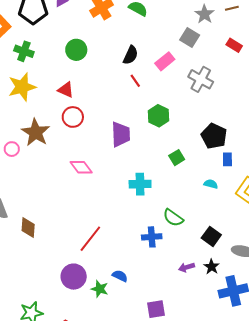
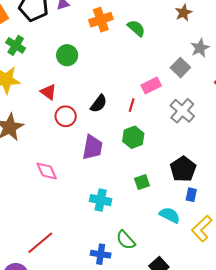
black semicircle: (131, 55) -> (99, 104), moved
red line: (135, 81) -> (132, 105), moved, turned 40
red circle: (73, 117) -> (66, 116), moved
cyan semicircle: (211, 184) -> (170, 215), size x1.5

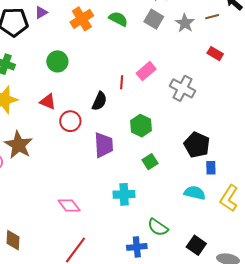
gray square: (180, 68) -> (154, 19), moved
red line: (132, 105) -> (122, 82), moved
pink diamond: (47, 171) -> (69, 205), moved
green square: (142, 182) -> (150, 162), moved

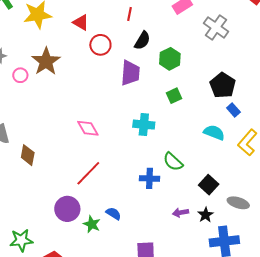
red line: (122, 82) -> (130, 14), moved
black semicircle: (99, 101) -> (142, 41), moved
blue rectangle: (211, 168) -> (233, 110), turned -48

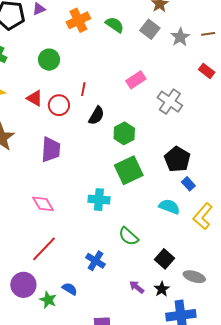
red circle: (100, 45) -> (59, 105), moved
purple trapezoid: (130, 73) -> (51, 150), moved
green square: (174, 96) -> (129, 170), size x1.8
blue cross: (149, 178) -> (96, 261), moved, turned 30
purple arrow: (180, 213) -> (137, 287), turned 49

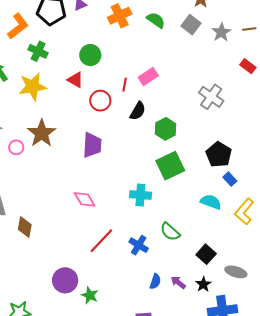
pink rectangle: (136, 80) -> (148, 77), moved
red triangle: (35, 98) -> (75, 80), moved
red line: (44, 249) -> (101, 241), moved
blue cross: (96, 261) -> (139, 245), moved
blue semicircle: (70, 289) -> (155, 281), moved, turned 77

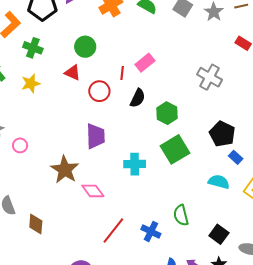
yellow star: (33, 87) -> (31, 83), size x0.7
brown star: (42, 133) -> (65, 170), moved
cyan cross: (140, 195) -> (135, 164), moved
green semicircle: (170, 232) -> (181, 215), turned 40

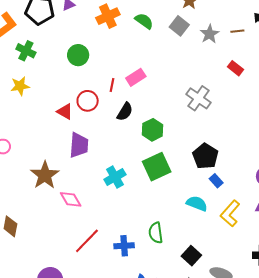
red triangle: (73, 73) -> (65, 112), moved
cyan cross: (135, 164) -> (115, 177), turned -35
blue cross: (151, 231) -> (124, 246), turned -36

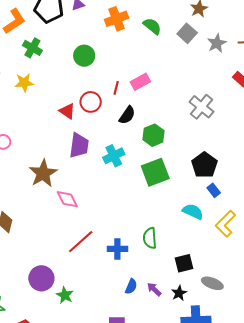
cyan cross: (115, 177) -> (114, 156), moved
black square: (191, 256) -> (184, 263), turned 30

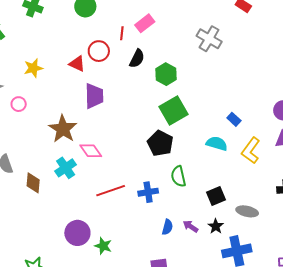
yellow star: (24, 83) -> (33, 68), moved
cyan cross: (114, 156) -> (66, 168), moved
black pentagon: (204, 165) -> (160, 143), moved
red line: (81, 242) -> (111, 191), turned 32

